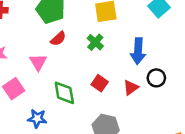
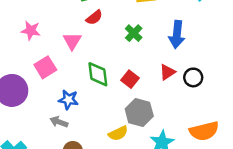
green cross: (95, 42) -> (134, 33), moved
black circle: (156, 78) -> (193, 77), moved
red square: (100, 83) -> (130, 79), moved

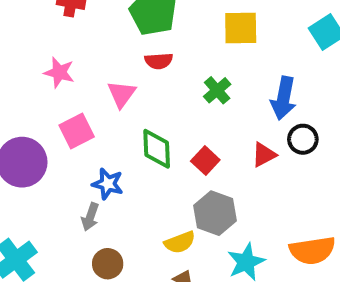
red semicircle: (94, 17) -> (159, 61), turned 30
black circle: (193, 77) -> (303, 139), moved
gray arrow: (59, 122) -> (90, 217), turned -96

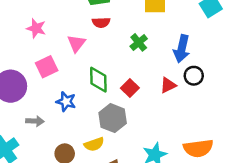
gray hexagon: (215, 213) -> (113, 118), moved
gray arrow: (90, 217) -> (35, 121), moved, turned -108
yellow semicircle: (180, 242) -> (94, 144), moved

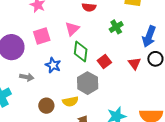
pink triangle: (76, 43) -> (72, 29), moved
red triangle: (168, 85) -> (134, 63), turned -48

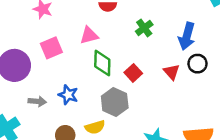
pink triangle: (72, 29) -> (89, 35), turned 35
blue star: (53, 65) -> (68, 95), moved

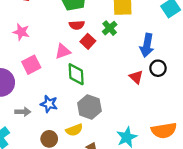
green cross: (144, 28) -> (110, 28), moved
red square: (133, 73) -> (88, 41), moved

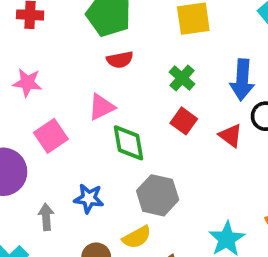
green cross: (110, 28) -> (182, 78), moved
red square: (88, 41) -> (184, 121), moved
gray arrow: (23, 112) -> (46, 217), turned -88

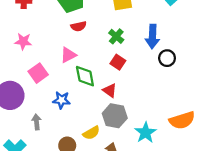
red triangle: (231, 136) -> (110, 91), moved
gray hexagon: (158, 195) -> (115, 116), moved
blue star: (89, 198) -> (61, 100), moved

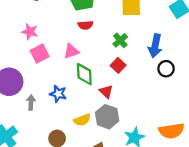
pink square: (38, 73) -> (40, 53), moved
gray arrow: (37, 122) -> (31, 102), moved
yellow semicircle: (91, 133) -> (82, 120), moved

